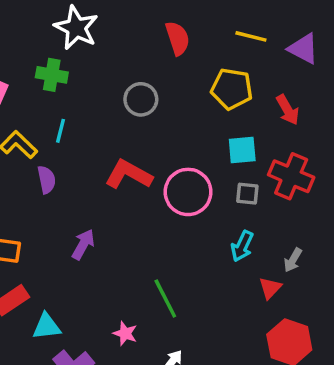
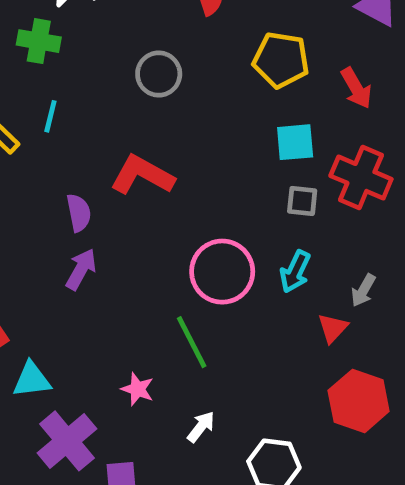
purple semicircle: (47, 180) -> (79, 213), moved
pink circle: (188, 192) -> (222, 272), moved

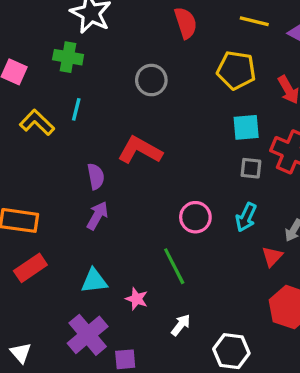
pink circle: (222, 272) -> (195, 217), size x0.7
cyan triangle: (32, 380) -> (94, 281), moved

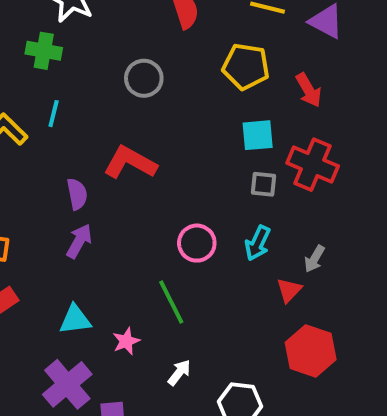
pink star: (137, 299) -> (126, 341), turned 30

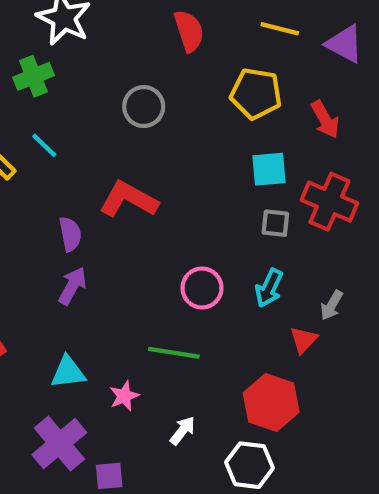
green cross: (44, 51) -> (34, 76), turned -32
cyan line: (54, 114) -> (44, 145), turned -60
green line: (171, 302) -> (174, 353), turned -54
red hexagon: (311, 351) -> (271, 402), moved

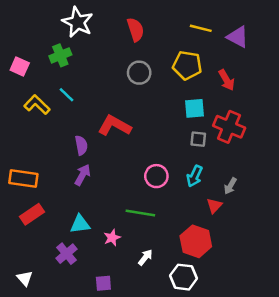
red semicircle: (189, 31) -> (135, 30), moved
gray circle: (144, 107) -> (139, 73), moved
purple cross: (59, 444) -> (66, 254), moved, size x0.7

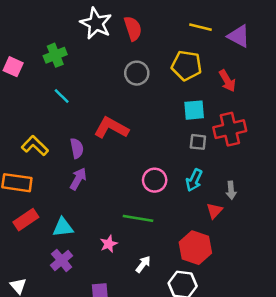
white star: (78, 22) -> (96, 23), moved
yellow L-shape: (37, 105) -> (35, 146), moved
red cross: (229, 127) -> (230, 129), turned -36
gray arrow: (230, 186) -> (231, 190), turned -35
cyan triangle: (80, 224) -> (63, 227), moved

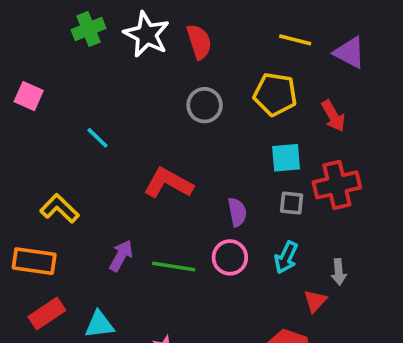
green cross: (55, 55) -> (89, 29), moved
purple semicircle: (77, 148) -> (237, 212), moved
green line: (138, 218) -> (174, 266), moved

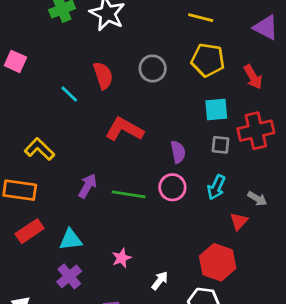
yellow line: (295, 40) -> (201, 18), moved
red semicircle: (199, 42) -> (103, 76), moved
gray arrow: (339, 272) -> (257, 199), turned -54

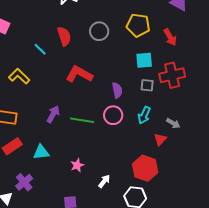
yellow L-shape: (39, 149) -> (19, 76), moved
purple cross: (69, 276) -> (24, 182), moved

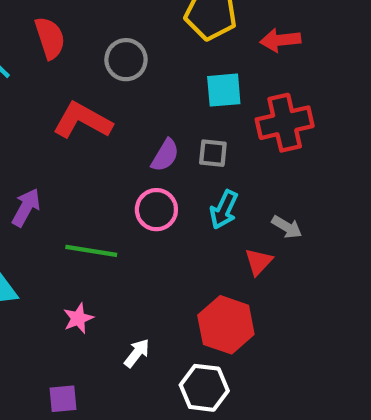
gray circle: (99, 31) -> (126, 60), moved
red arrow: (170, 37) -> (280, 40), turned 114
gray square: (147, 85) -> (213, 153), moved
purple semicircle: (117, 90) -> (165, 155), turned 42
green line: (82, 120) -> (91, 251), moved

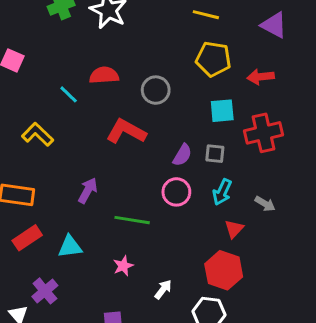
red semicircle: (50, 38) -> (104, 75), turned -76
red triangle: (259, 262) -> (234, 229), moved

